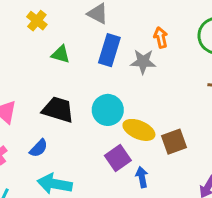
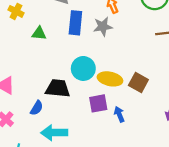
black trapezoid: (58, 110) -> (58, 88), moved
brown square: (174, 142) -> (138, 82), turned -30
purple square: (118, 158) -> (98, 103), turned 36

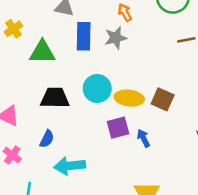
yellow cross: (16, 11) -> (13, 29), turned 32
green triangle: (39, 33) -> (42, 52), size x1.5
black trapezoid: (58, 88) -> (55, 98), moved

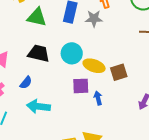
brown square: (163, 99) -> (119, 72), turned 36

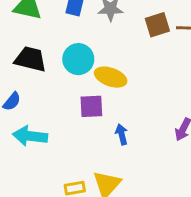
brown square: (119, 72) -> (157, 25), moved
blue arrow: (98, 98) -> (122, 134), moved

